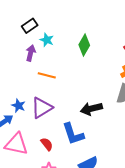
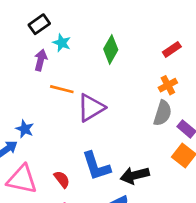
purple triangle: (42, 108) -> (91, 108), moved
black arrow: (91, 109) -> (135, 175), moved

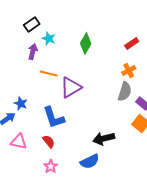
blue L-shape: (96, 166) -> (54, 117), moved
pink triangle: (22, 179) -> (19, 141), size x0.7

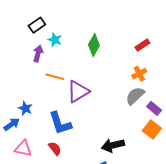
gray semicircle: (125, 91) -> (135, 96), turned -150

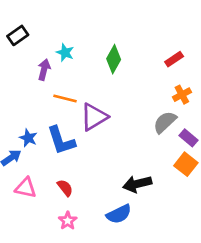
black rectangle: (37, 25) -> (18, 35), moved
orange cross: (139, 74) -> (182, 95), moved
blue L-shape: (60, 123) -> (61, 141), moved

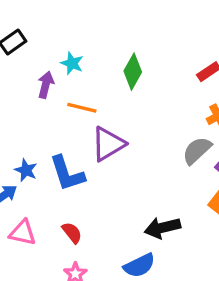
orange line: (65, 99) -> (82, 108), moved

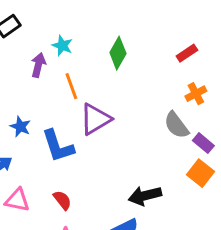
orange line: (82, 108) -> (71, 86), turned 56
gray semicircle: (197, 150) -> (176, 125), turned -84
blue star: (26, 170) -> (20, 127), moved

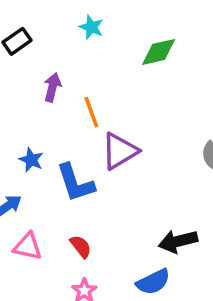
cyan star: (62, 46) -> (91, 27), moved
green diamond: (118, 53) -> (159, 52), moved, turned 48

